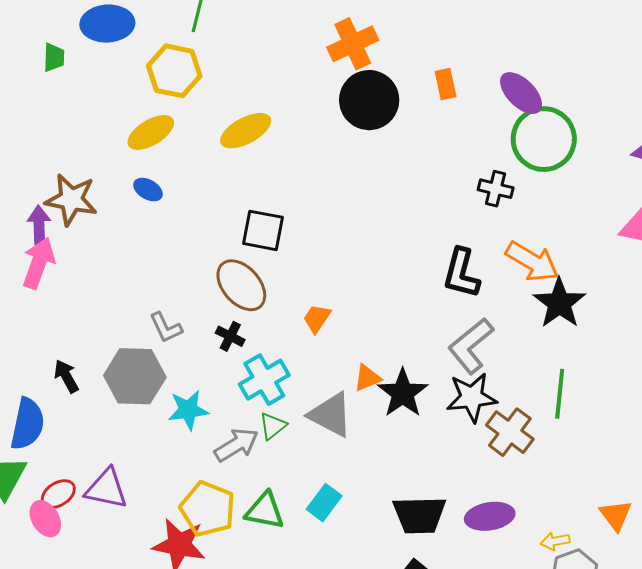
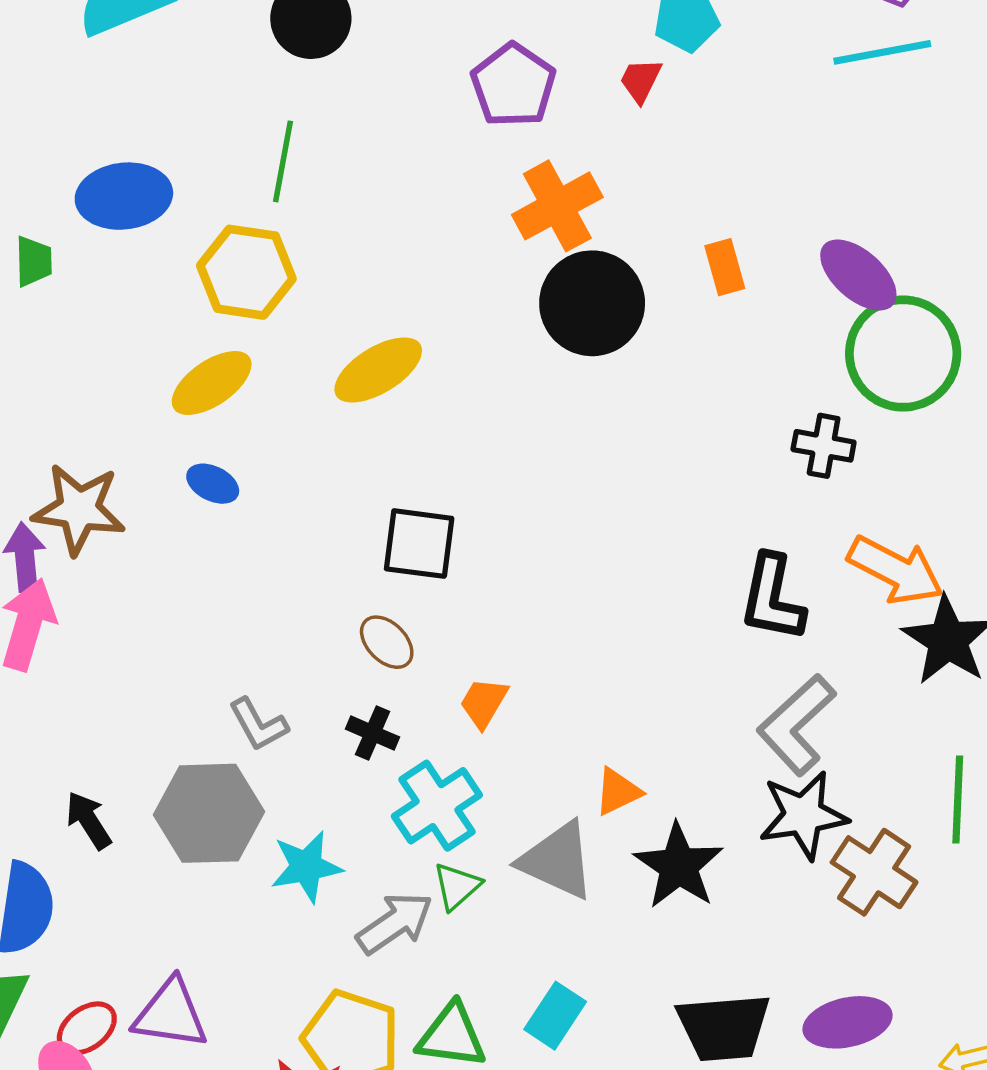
brown ellipse: (241, 285) -> (387, 642), size x0.6
orange trapezoid: (317, 318) -> (484, 703), moved
black star: (403, 393) -> (679, 866), moved

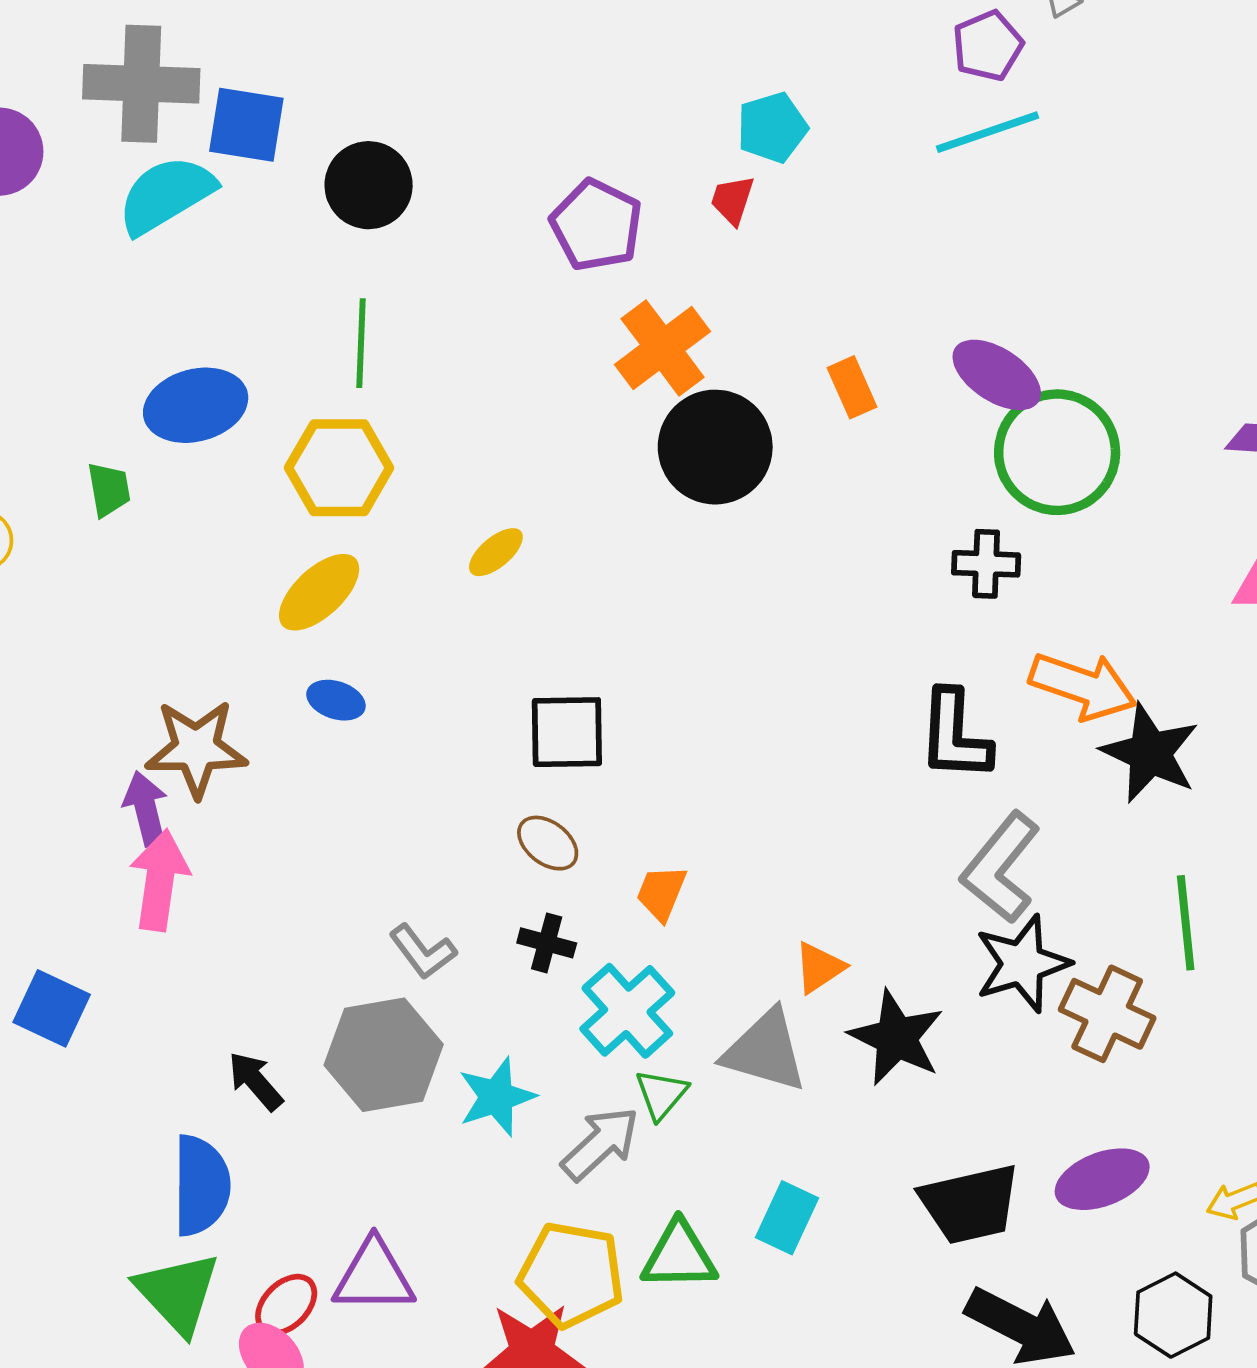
yellow ellipse: (378, 370) -> (496, 552), size x0.6

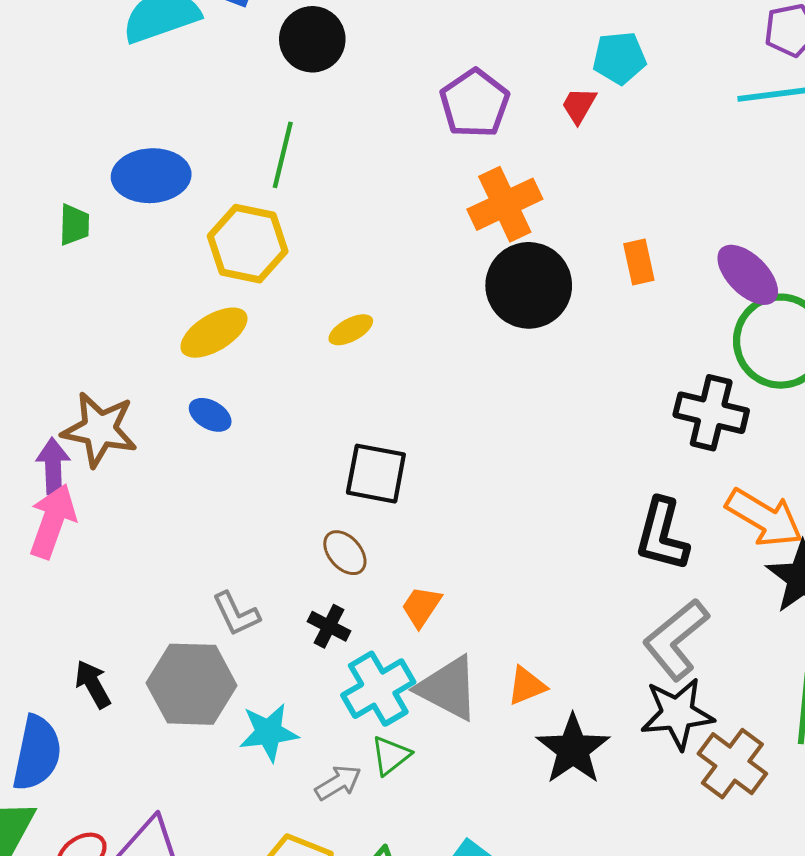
black cross: (986, 564) -> (711, 413), size x1.4
gray triangle: (765, 1051) -> (448, 688), moved
gray arrow: (600, 1144) -> (338, 783), size x0.7

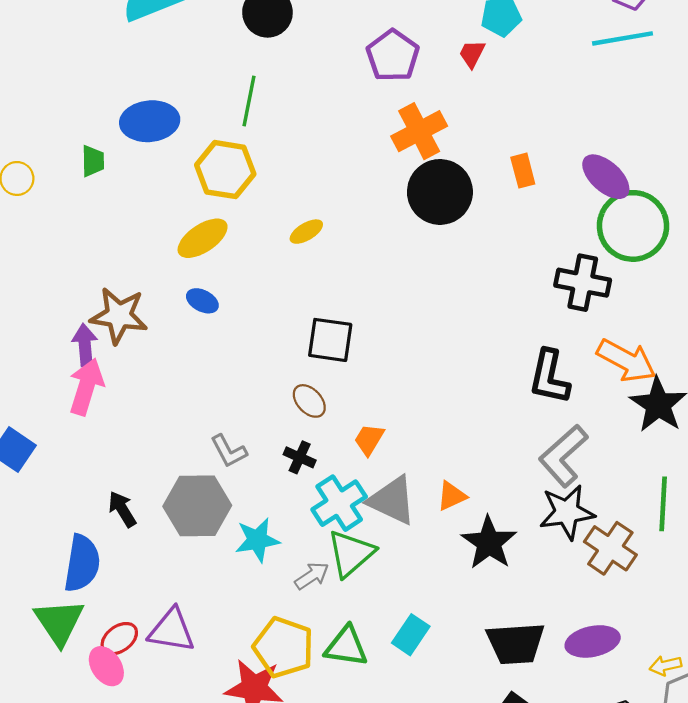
green triangle: (391, 755) -> (351, 553), size x1.6

